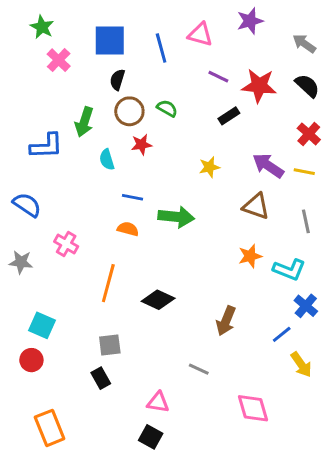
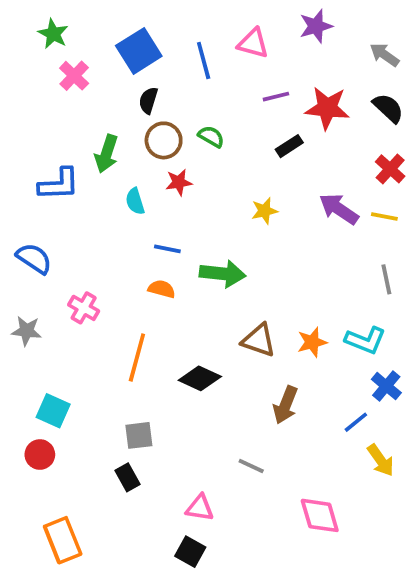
blue square: (110, 40) -> (139, 51), turned -32
purple line: (218, 77) -> (276, 97), turned -40
brown triangle: (256, 206) -> (259, 340), moved
orange star: (250, 256) -> (312, 342), moved

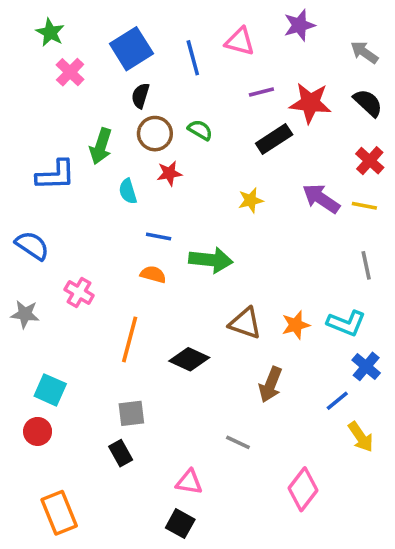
black rectangle: (289, 146) -> (274, 139), size x1.4
pink diamond: (320, 515) -> (303, 489), turned 54

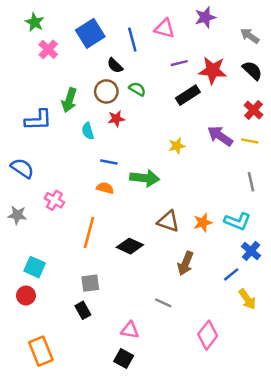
black semicircle: (140, 96) -> (115, 66), moved, turned -63
yellow star: (251, 200) -> (177, 146), moved

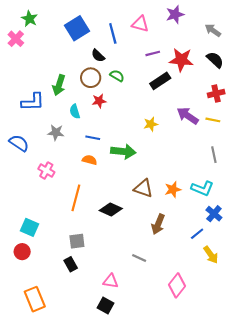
pink cross: (48, 49) -> (16, 39), moved
red cross: (253, 110) -> (216, 94), turned 35
gray star: (17, 215) -> (56, 133), moved

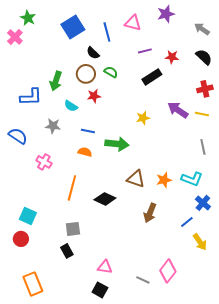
red star: (181, 60) -> (172, 57), size x0.6
cyan semicircle: (75, 111) -> (71, 106), turned -40
gray line: (139, 258) -> (143, 280), moved

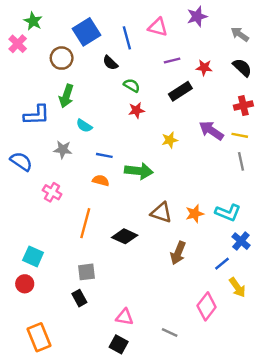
brown circle: (86, 74) -> (62, 58), moved
red star: (94, 96) -> (136, 110), moved
gray line: (203, 147) -> (241, 161), moved
pink diamond: (168, 271) -> (207, 306), moved

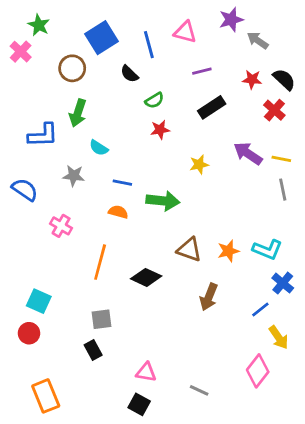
gray arrow: (240, 34) -> (258, 40), moved
red star: (204, 68) -> (252, 79), moved
green semicircle: (132, 85) -> (154, 100), turned 119
red cross: (243, 106) -> (274, 110), moved, turned -36
pink diamond: (207, 306) -> (258, 371), moved

